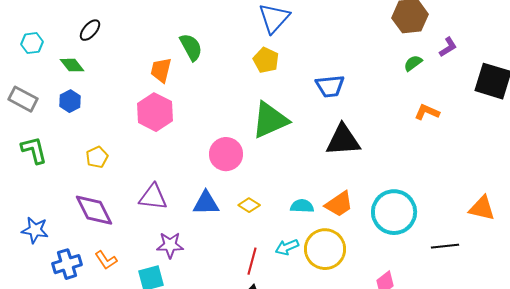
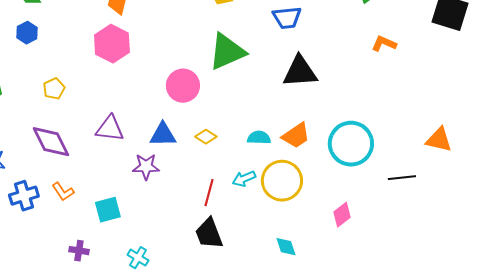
purple star: (170, 245) -> (146, 167), moved

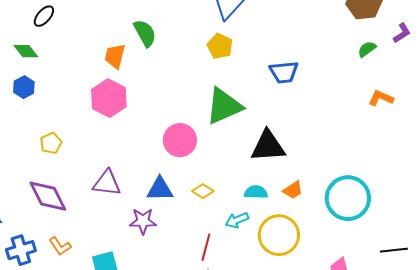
black triangle: (300, 72) -> (268, 146), moved
orange trapezoid: (296, 136) -> (293, 190), size x0.7
black line: (402, 178) -> (394, 250), moved
cyan arrow: (244, 179) -> (237, 220), moved

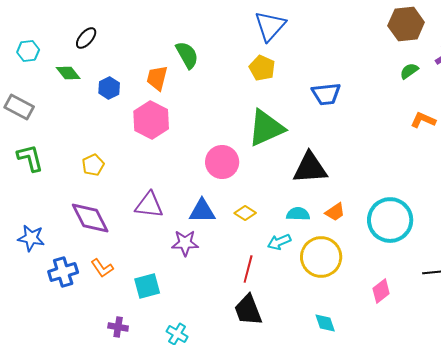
blue hexagon: (24, 87) -> (109, 88), moved

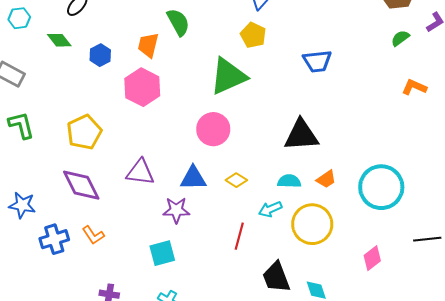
green triangle: (266, 128) -> (228, 76), moved
yellow pentagon: (93, 165) -> (84, 132), size x1.6
cyan square: (147, 286) -> (162, 253), moved
black trapezoid: (248, 310) -> (276, 277), moved

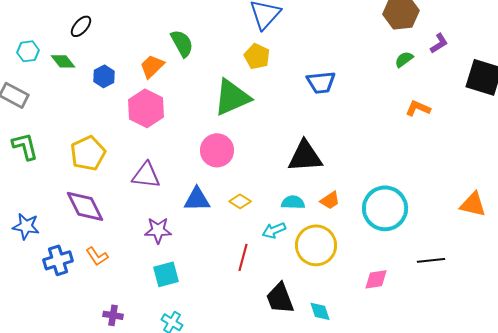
cyan hexagon: (19, 18) -> (28, 51), moved
orange trapezoid: (148, 45) -> (152, 66), turned 32
purple triangle: (140, 172) -> (146, 175), moved
purple star: (176, 210) -> (158, 230), moved
pink diamond: (372, 258) -> (376, 279), turned 30

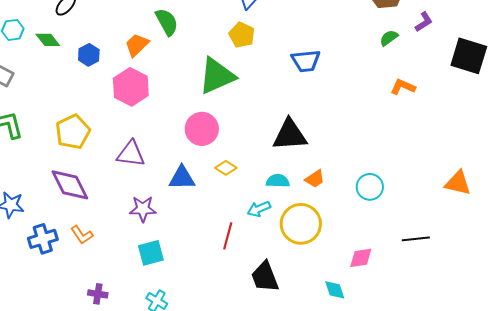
yellow diamond: (240, 201) -> (226, 168), moved
cyan circle: (385, 208) -> (370, 187), size x0.6
cyan diamond: (320, 311) -> (335, 290), moved

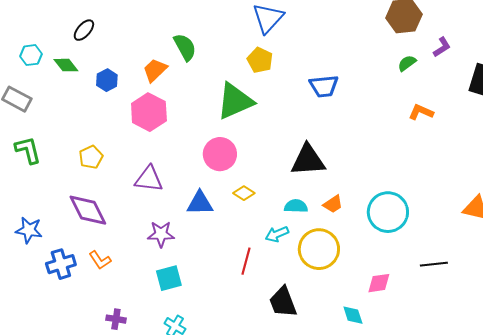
yellow pentagon: (73, 132) -> (91, 157), size x0.7
cyan circle: (370, 187) -> (388, 212), size x1.5

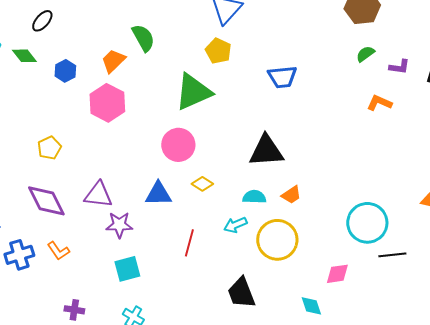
purple L-shape: (442, 47) -> (399, 67), moved, turned 40
purple triangle: (149, 179) -> (98, 195), moved
cyan circle: (388, 212) -> (367, 223), moved
red line: (246, 261) -> (189, 243), moved

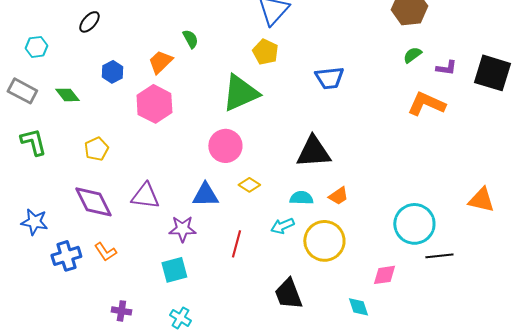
green semicircle: (143, 38) -> (190, 39), size x0.7
green diamond: (24, 56) -> (67, 95), moved
orange L-shape: (379, 103) -> (426, 104), size x1.5
purple star: (119, 225) -> (182, 229), moved

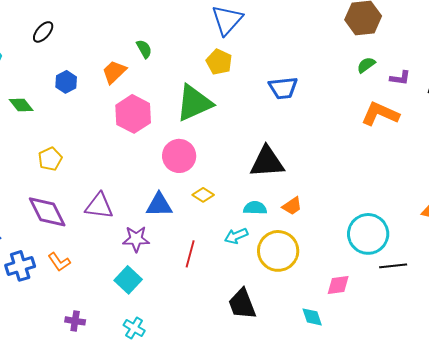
pink hexagon: (154, 104) -> (133, 114), moved
cyan square: (174, 270) -> (128, 280), turned -32

